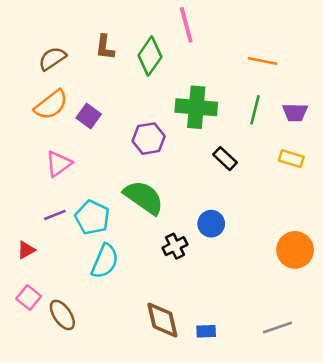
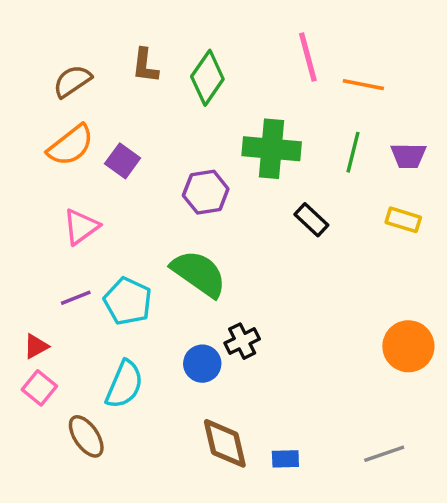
pink line: (186, 25) -> (308, 57), moved
blue circle: (211, 224) -> (202, 364), moved
cyan semicircle: (105, 261) -> (124, 384), moved
pink square: (29, 297) -> (39, 388), moved

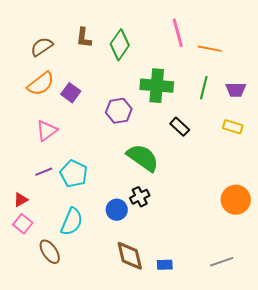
green semicircle: (199, 274) -> (143, 158), moved

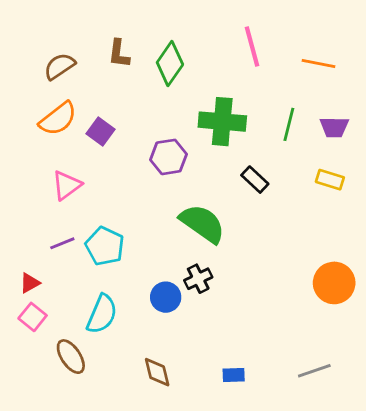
orange line: (210, 49) -> (319, 63), moved
brown diamond: (130, 256) -> (157, 372), moved, size x0.7

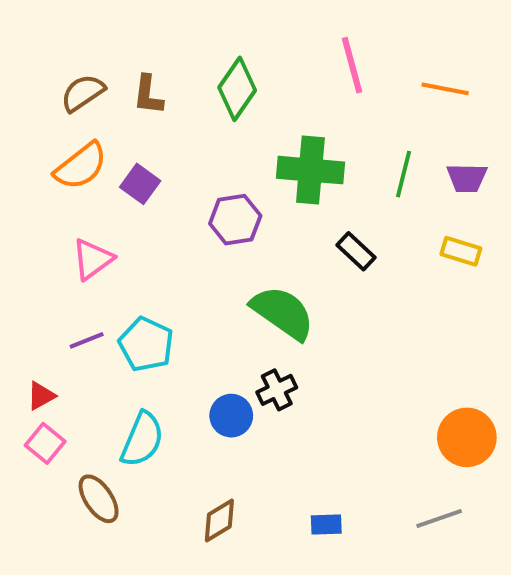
brown L-shape: (119, 54) -> (148, 95), moved
orange circle: (334, 283) -> (467, 437), moved
brown diamond: (157, 372) -> (219, 521), turned 72

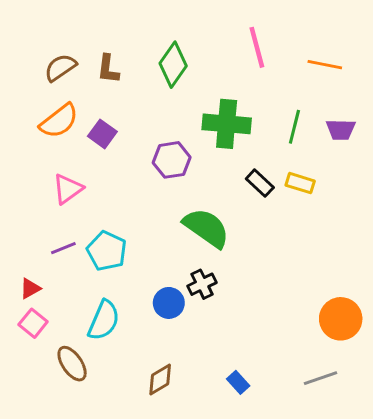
yellow rectangle: (461, 251) -> (300, 183), moved
blue rectangle: (326, 525) -> (238, 382), turned 50

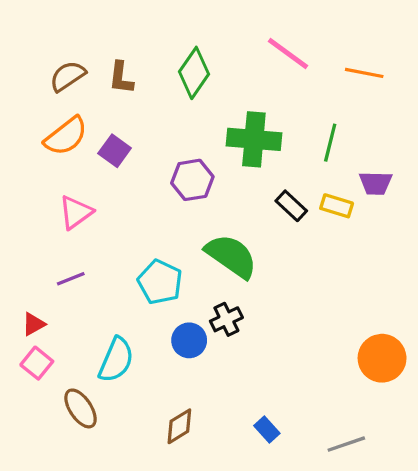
pink line: (257, 47) -> (288, 53), turned -39
purple trapezoid: (341, 130) -> (376, 183), moved
cyan pentagon: (107, 251) -> (160, 282), moved
gray line: (320, 378) -> (346, 444), moved

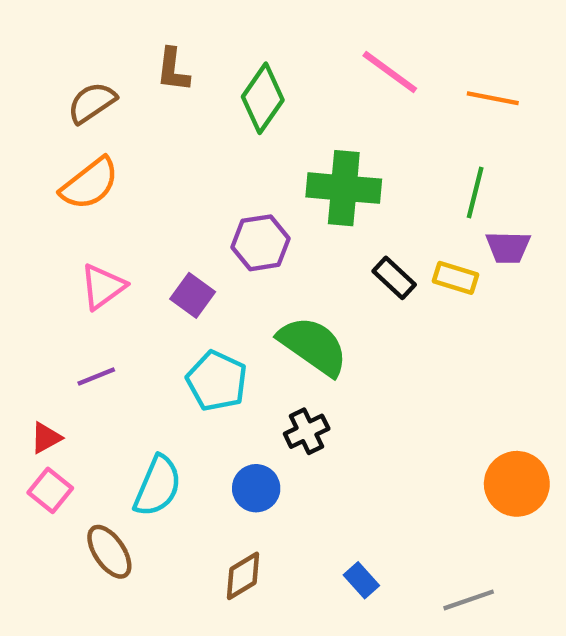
brown L-shape: (121, 78) -> (173, 70), moved
green line: (330, 143) -> (475, 192), moved
purple square: (115, 151) -> (193, 295), moved
blue circle: (189, 340) -> (256, 488), moved

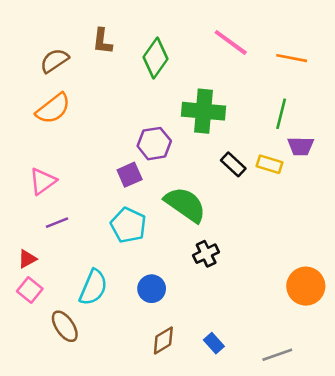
pink triangle: (103, 287) -> (43, 181), moved
purple square: (193, 295) -> (130, 175), moved, turned 30
black cross: (307, 431) -> (206, 254), moved
brown diamond: (243, 576) -> (163, 341), moved

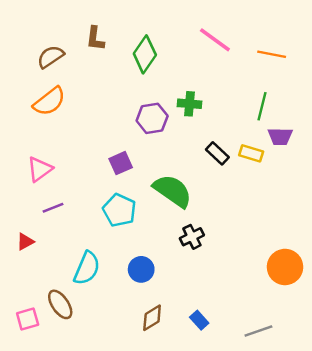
green cross: (203, 111) -> (190, 104), size x0.6
purple hexagon: (154, 144) -> (152, 118), moved
pink square: (30, 290) -> (28, 319), moved, turned 35

